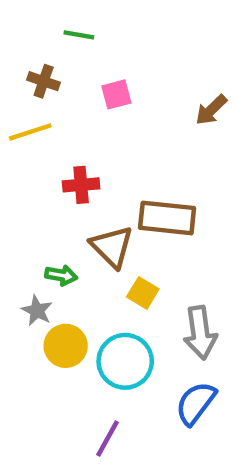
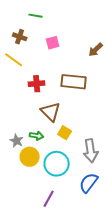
yellow line: (30, 132) -> (14, 60), turned 54
brown rectangle: (167, 218) -> (74, 82), moved
green arrow: (61, 275) -> (37, 136), moved

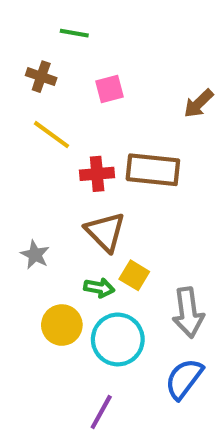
yellow line: (14, 60) -> (52, 135), moved
red cross: (37, 84) -> (97, 174), moved
green arrow: (37, 136) -> (99, 288), moved
gray star: (17, 141) -> (35, 255), moved

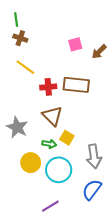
green line: (74, 33) -> (16, 19), moved, turned 72
pink square: (109, 89) -> (75, 44), moved
gray star: (35, 255) -> (17, 127), size x1.5
purple line: (101, 412) -> (50, 206), turned 30

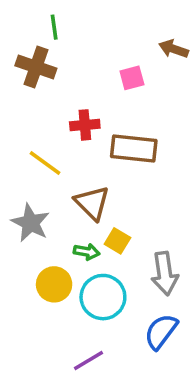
green line: (16, 19) -> (54, 27), moved
brown cross: (20, 38) -> (36, 67), size x1.5
brown arrow: (99, 52) -> (174, 49), moved, turned 63
yellow line: (25, 67) -> (45, 163), moved
red cross: (48, 87) -> (85, 125), moved

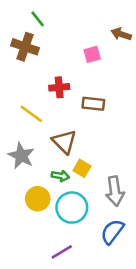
green line: (54, 27) -> (38, 19), turned -30
brown rectangle: (134, 149) -> (93, 104), size x0.7

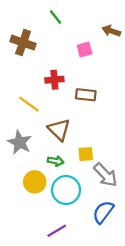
green line: (38, 19) -> (56, 17), moved
yellow square: (82, 168) -> (86, 154), moved, turned -35
gray arrow: (115, 191) -> (105, 175), turned -36

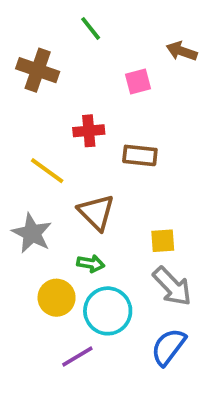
yellow square: (86, 154) -> (163, 241), moved
purple line: (57, 231) -> (77, 356), moved

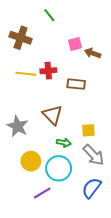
brown arrow: (182, 51) -> (93, 53), moved
yellow line: (47, 171) -> (26, 74), moved, turned -30
green arrow: (91, 264) -> (64, 143), moved

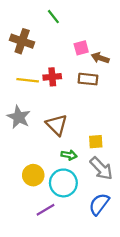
brown rectangle: (76, 84) -> (88, 79), moved
gray star: (17, 126) -> (19, 117), moved

